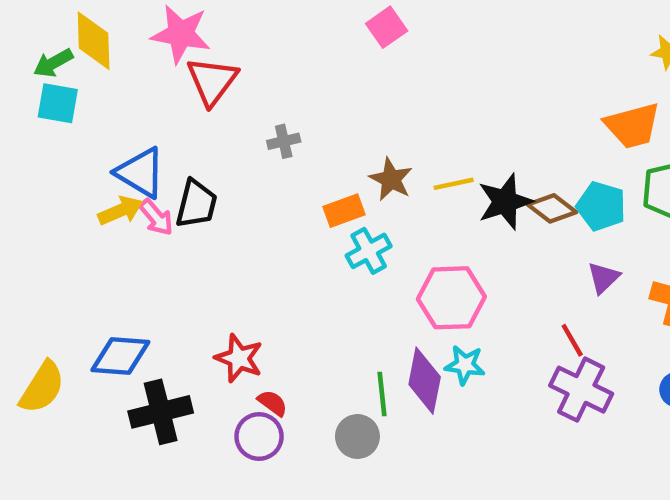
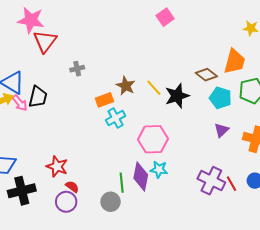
pink square: (387, 27) -> (165, 17), moved
orange trapezoid: (633, 126) -> (235, 62), turned -60
yellow line: (454, 184) -> (154, 88), turned 60
brown diamond: (552, 208) -> (206, 75), moved
red line: (572, 340) -> (232, 184), moved

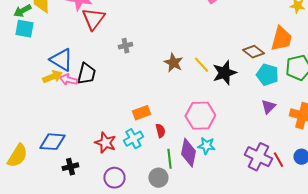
orange rectangle: (104, 100) -> (141, 113), moved
pink arrow: (20, 103) -> (68, 80), turned 144
cyan cross: (116, 118) -> (133, 139), moved
red semicircle: (72, 187) -> (160, 131), moved, turned 40
black cross: (22, 191) -> (70, 167), size x0.6

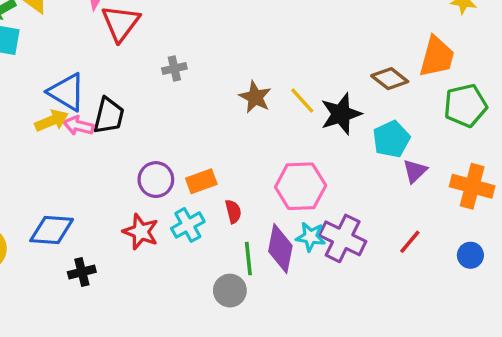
cyan pentagon: (267, 75) -> (391, 139), moved, turned 30
purple cross: (258, 157) -> (343, 238), moved
red line: (278, 160) -> (410, 242), moved, turned 70
purple circle: (114, 178) -> (156, 180), moved

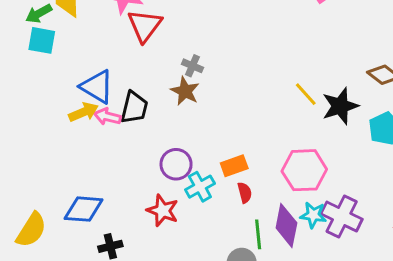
gray cross: (174, 69) -> (192, 66), turned 36
brown star: (255, 97) -> (185, 91), moved
orange rectangle: (201, 181) -> (234, 166), moved
cyan cross: (188, 225) -> (200, 187), moved

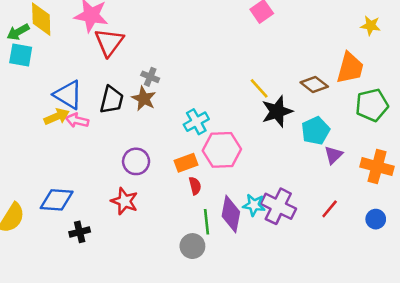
yellow line: (306, 94) -> (259, 88), moved
black trapezoid: (134, 108) -> (112, 100), moved
pink hexagon: (304, 170) -> (222, 150), moved
cyan cross: (200, 187) -> (196, 122), moved

